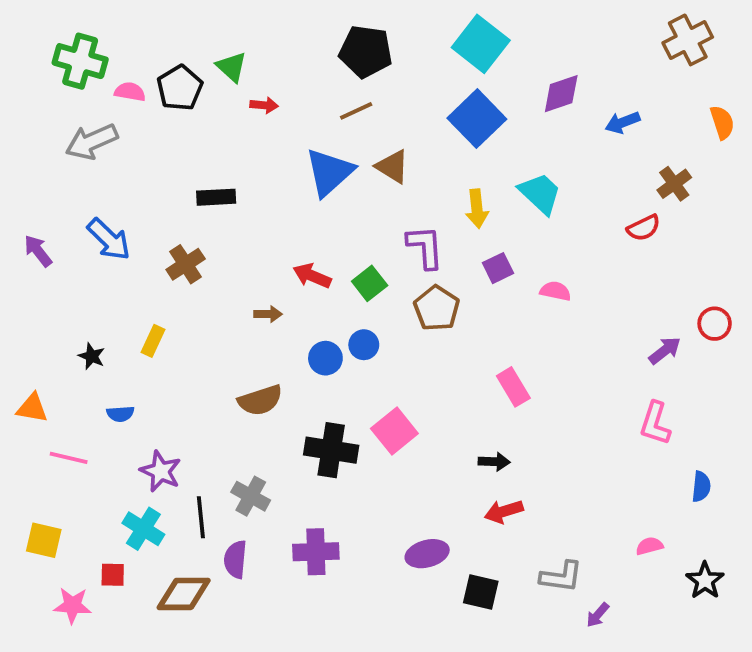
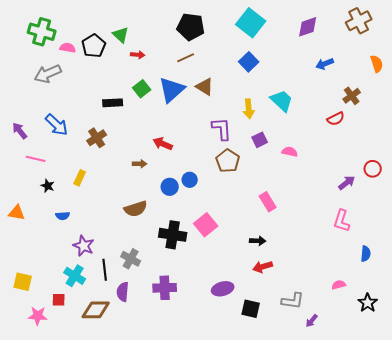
purple diamond: (561, 94) -> (308, 27), moved
blue square: (477, 119) -> (249, 62), size x0.7
green square: (370, 283) -> (142, 89), moved
pink line: (69, 458) -> (36, 159), moved

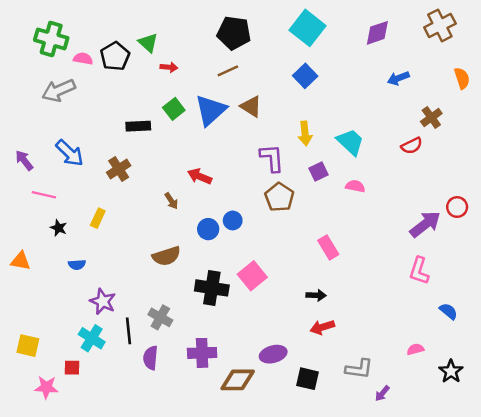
cyan trapezoid: (282, 101) -> (350, 142), moved
brown arrow: (140, 164) -> (171, 201), turned 56
purple arrow: (347, 183) -> (425, 224), size x1.5
blue semicircle: (366, 254) -> (449, 311), turned -56
brown diamond: (96, 310) -> (238, 380), moved

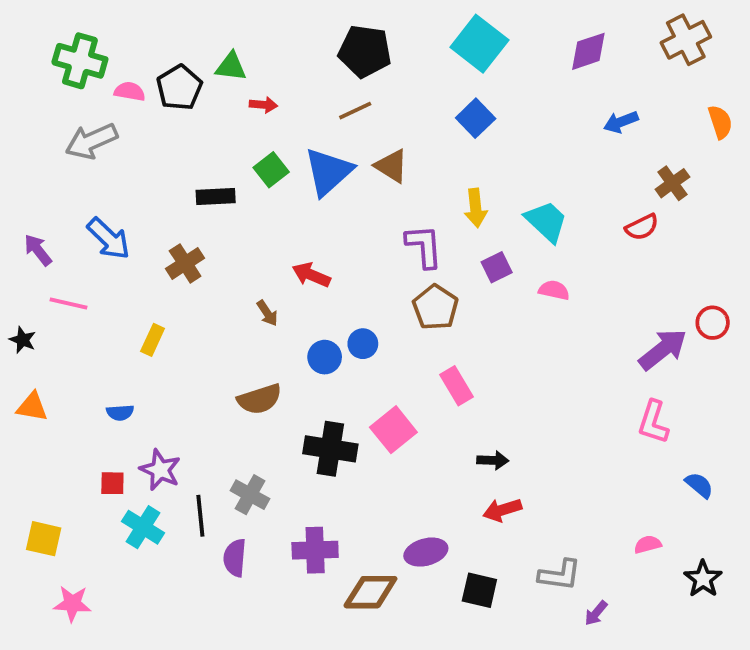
green triangle: (148, 43) -> (231, 67), turned -35
black star: (59, 228) -> (23, 340), moved
pink rectangle: (328, 247) -> (456, 386), moved
red square: (72, 368) -> (112, 483), moved

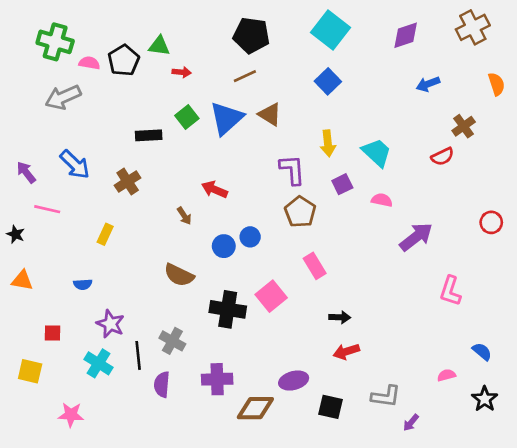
purple arrow: (663, 349) -> (416, 237), moved
brown semicircle: (260, 399) -> (179, 275), turned 44
red square: (112, 483) -> (52, 333), moved
blue semicircle: (699, 485) -> (482, 352), moved
pink star: (72, 604) -> (71, 415), moved

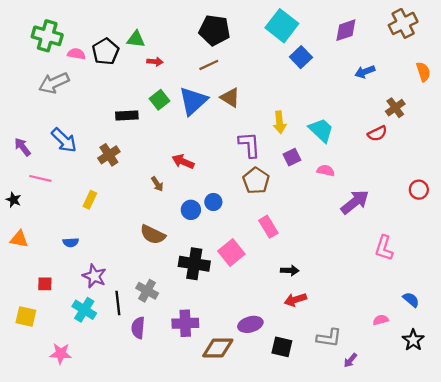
blue square: (328, 81) -> (301, 57), moved

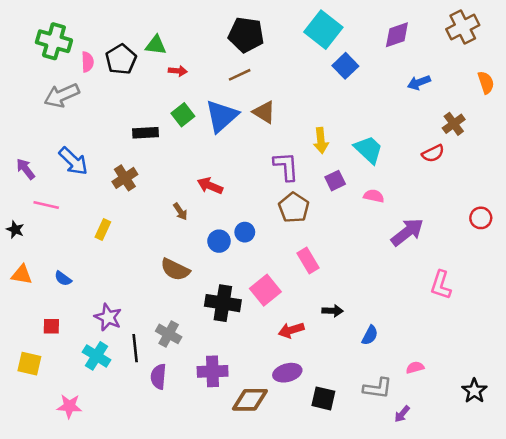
pink semicircle: (76, 54) -> (87, 62), turned 78
blue semicircle: (71, 242) -> (63, 279), moved, turned 40
red arrow: (295, 300) -> (291, 330), moved
blue semicircle: (411, 300) -> (370, 335), moved, turned 78
pink semicircle: (381, 320) -> (415, 368), moved

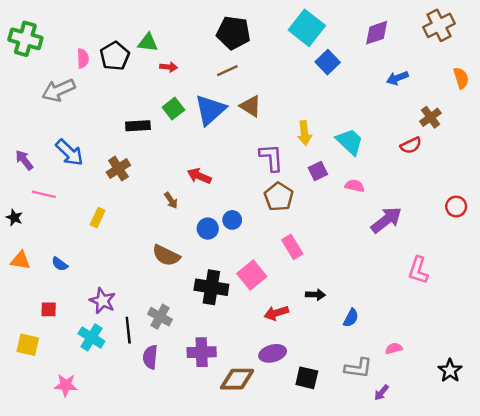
green cross: (54, 41) -> (25, 39), moved

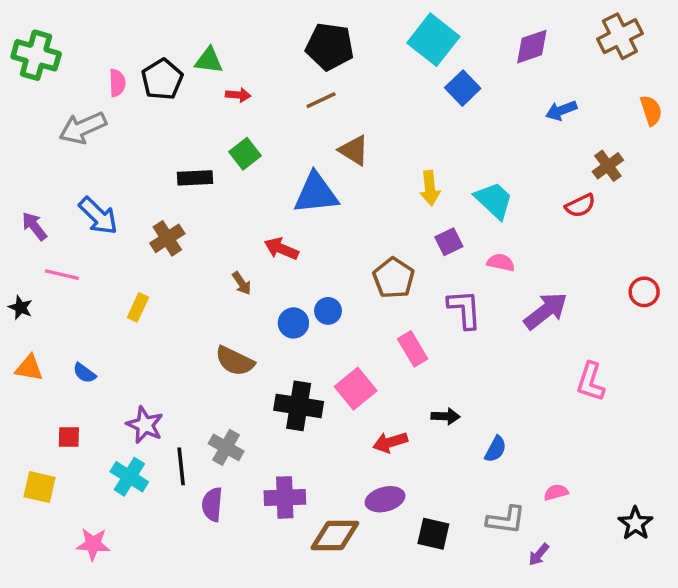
blue triangle: (210, 110) -> (316, 193), moved, turned 36
purple L-shape: (271, 158) -> (464, 309), moved

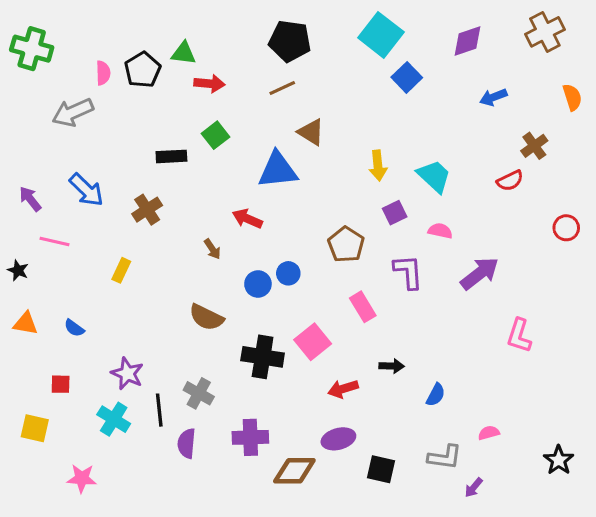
red arrow: (238, 95) -> (209, 84), size x1.4
red circle: (644, 292) -> (566, 228), moved

